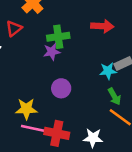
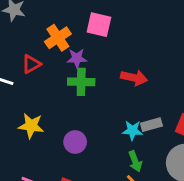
purple star: (52, 52) -> (77, 58), moved
yellow star: (26, 109) -> (31, 126), moved

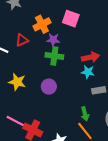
red arrow: (134, 78) -> (90, 57), turned -30
cyan star: (132, 130) -> (88, 72), moved
purple circle: (75, 142) -> (49, 87), moved

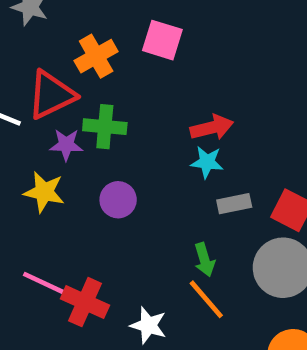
red triangle: (22, 40) -> (51, 95), size x1.6
purple star: (53, 40) -> (66, 145), moved
green cross: (54, 56) -> (105, 127), moved

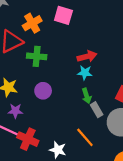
purple star: (66, 145) -> (15, 111), moved
gray rectangle: (234, 204) -> (97, 110), moved, turned 72
green arrow: (204, 260) -> (87, 96), moved

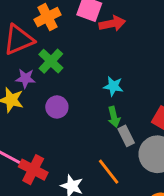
green cross: (37, 56) -> (51, 61), turned 36
red arrow: (87, 56) -> (112, 24), moved
purple star: (15, 111) -> (25, 78), moved

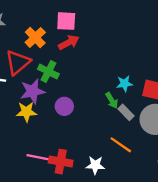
red arrow: (112, 24) -> (69, 42), moved
purple star: (25, 78) -> (33, 91), size x1.5
cyan star: (113, 86) -> (125, 84), moved

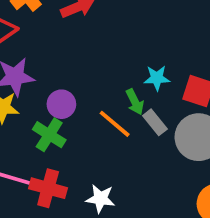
green cross: (48, 72) -> (49, 135), moved
orange line: (121, 145) -> (115, 124), moved

